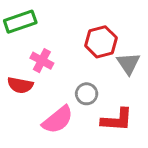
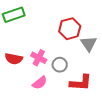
pink cross: (42, 61) -> (39, 58), moved
pink semicircle: (58, 120) -> (40, 83), size x0.7

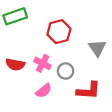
red hexagon: (70, 29) -> (59, 32), moved

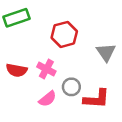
gray circle: (66, 71) -> (71, 87), moved

